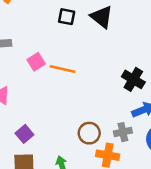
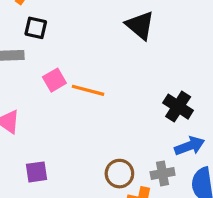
black square: (67, 17) -> (36, 28), moved
purple square: (24, 134) -> (37, 172), turned 30

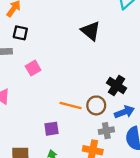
orange line: (88, 90) -> (71, 105), moved
purple square: (37, 172) -> (51, 129), moved
brown circle: (119, 174) -> (96, 105), moved

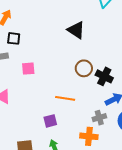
pink square: (33, 68) -> (28, 69), turned 32
brown circle: (96, 105) -> (84, 68), moved

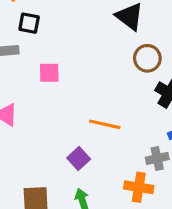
brown circle: (84, 68) -> (147, 58), moved
purple square: (50, 121) -> (79, 158), turned -32

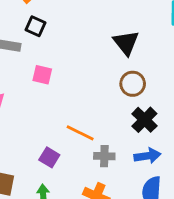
purple square: (79, 158) -> (49, 157), turned -30
gray cross: (157, 158) -> (104, 156), moved

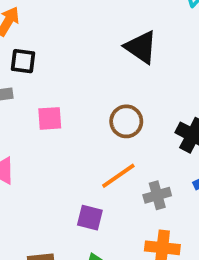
brown circle: (133, 84) -> (126, 121), moved
orange line: (80, 133) -> (118, 176), turned -44

